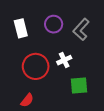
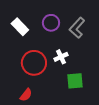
white rectangle: (21, 28) -> (20, 27), turned -30

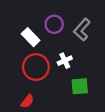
white rectangle: (20, 27) -> (31, 37), moved

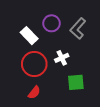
red semicircle: (27, 101) -> (34, 92), moved

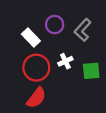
green square: (76, 82) -> (91, 71), moved
red semicircle: (34, 92) -> (36, 98), size x1.5

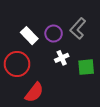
purple circle: (55, 25) -> (54, 34), moved
red circle: (36, 68) -> (17, 64), moved

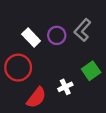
white cross: (62, 58) -> (65, 87), moved
green square: (86, 67) -> (91, 71), turned -30

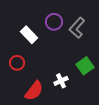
purple circle: (57, 35) -> (54, 22), moved
red circle: (18, 68) -> (17, 63), size x0.6

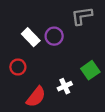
purple circle: (54, 22) -> (54, 36), moved
gray L-shape: (77, 28) -> (82, 16), moved, turned 40

